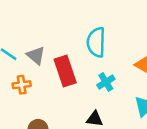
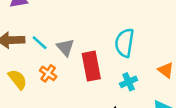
orange cross: (22, 85) -> (48, 73), turned 35

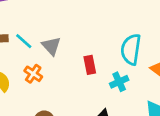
cyan semicircle: (125, 43) -> (131, 49), moved
red rectangle: (91, 66) -> (90, 65), moved, size x0.6

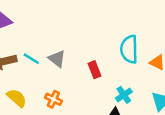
orange cross: (33, 74) -> (53, 99), moved
cyan cross: (119, 82) -> (124, 95), moved

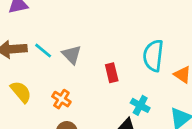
cyan cross: (124, 95) -> (140, 105), turned -35

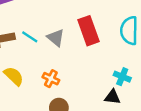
red rectangle: (112, 73) -> (89, 31), moved, size x1.6

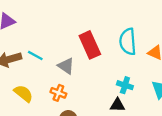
gray triangle: (56, 38) -> (66, 66), moved

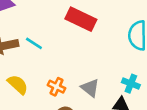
red rectangle: (90, 45) -> (81, 19), moved, turned -44
gray triangle: (66, 66) -> (90, 88), moved

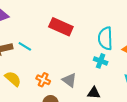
cyan cross: (131, 84) -> (101, 61), moved

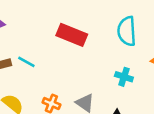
cyan semicircle: (105, 38) -> (127, 31), moved

